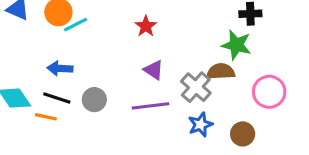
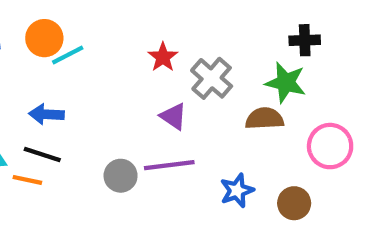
gray cross: (196, 87) -> (212, 78), moved
gray circle: (94, 100) -> (121, 176), moved

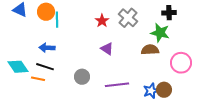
cyan line: (68, 55) -> (57, 20), turned -63
gray cross: (212, 78) -> (128, 18), moved
purple line: (169, 165) -> (117, 85), moved
blue star: (237, 190) -> (151, 91), moved

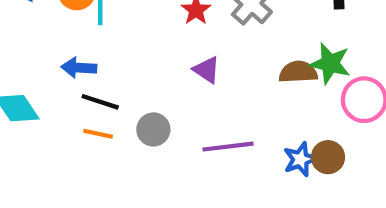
green star: (160, 33) -> (330, 63), moved
black line: (45, 67) -> (100, 102), moved
orange line: (38, 79) -> (98, 134), moved

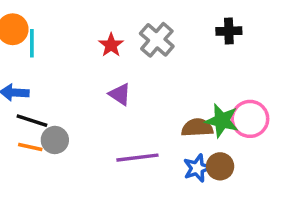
green star: (330, 63) -> (222, 121), moved
brown semicircle: (298, 72) -> (197, 128), moved
gray circle: (153, 129) -> (55, 140), moved

